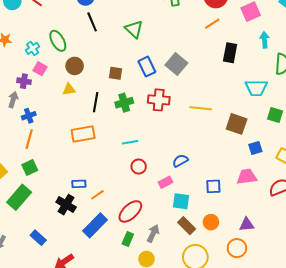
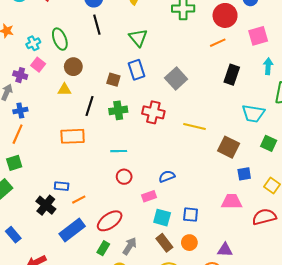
blue rectangle: (147, 67) -> (136, 70), moved
blue square: (213, 186) -> (191, 215), moved

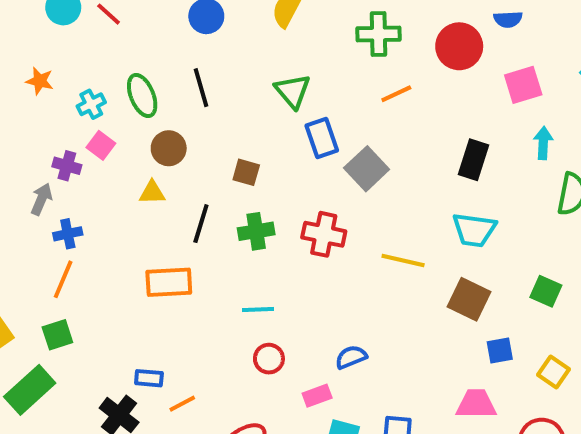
black line: (97, 25) -> (201, 88), moved
orange line: (218, 43) -> (396, 94), moved
blue rectangle: (136, 70) -> (322, 138), moved
cyan trapezoid: (253, 114) -> (474, 230), moved

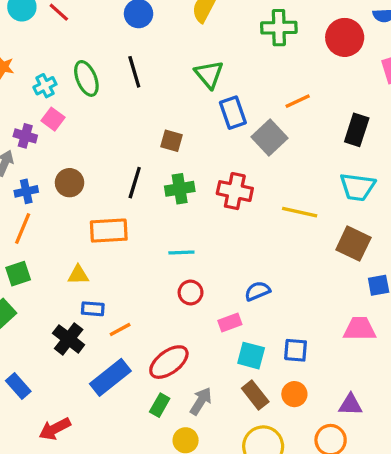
orange line: (396, 94) -> (298, 101), moved
brown circle: (169, 148) -> (70, 183), moved
yellow triangle: (152, 193) -> (78, 275), moved

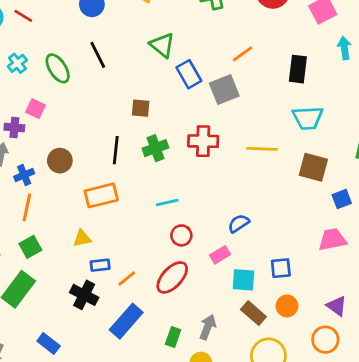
cyan cross: (45, 86) -> (17, 63), moved
gray square: (270, 137) -> (224, 90), turned 32
red ellipse: (169, 362) -> (172, 277), moved
purple triangle: (350, 405) -> (337, 306), turned 45

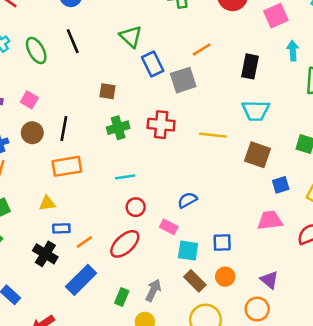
pink square: (35, 109) -> (29, 100), moved
black line: (116, 150) -> (64, 128), moved
pink rectangle: (220, 255) -> (169, 227), turned 54

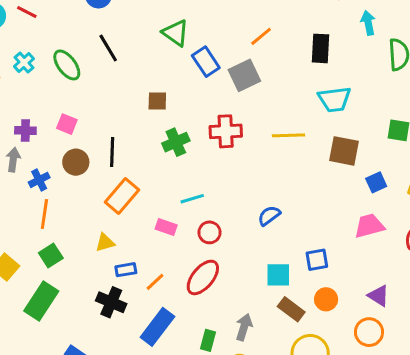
orange rectangle: (67, 166) -> (122, 196), turned -32
pink rectangle: (169, 227) -> (166, 227), moved

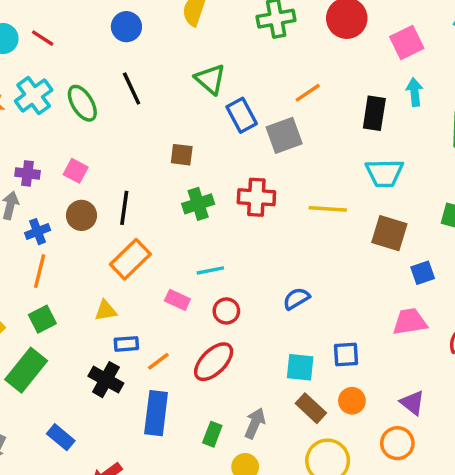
cyan arrow: (368, 23) -> (415, 92), moved
cyan cross: (24, 62) -> (34, 95), size x1.5
blue rectangle: (157, 327) -> (156, 413), turned -36

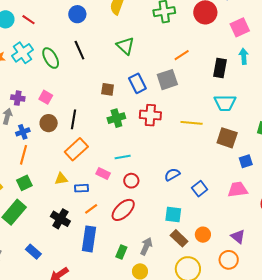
blue rectangle: (242, 115) -> (137, 83), moved
blue rectangle: (126, 344) -> (81, 188), moved
blue square: (346, 355) -> (200, 189), moved, turned -35

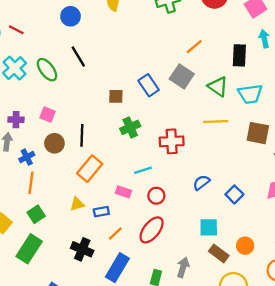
green triangle: (125, 46) -> (218, 87), moved
gray square: (167, 80) -> (182, 76), turned -30
red cross: (150, 115) -> (172, 141), moved
blue rectangle: (89, 239) -> (117, 268), turned 30

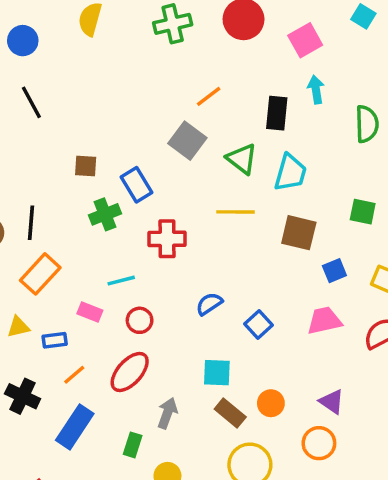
blue rectangle: (149, 85) -> (137, 185), moved
cyan trapezoid: (250, 94) -> (290, 173), turned -70
gray arrow: (183, 267) -> (167, 413), moved

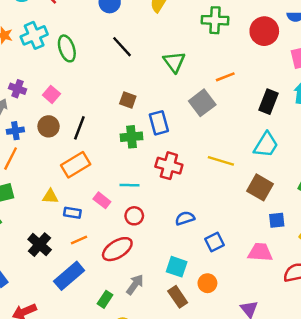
black line: (31, 102) -> (122, 47), moved, turned -30
green triangle: (242, 159) -> (174, 62), moved
orange circle: (271, 403) -> (207, 283), moved

